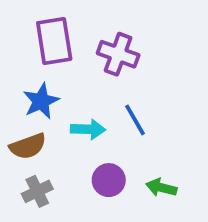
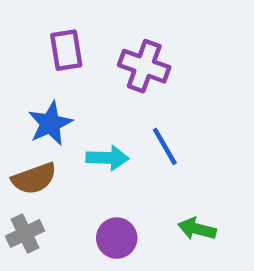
purple rectangle: (54, 41) -> (66, 50), size x0.7
purple circle: (109, 180) -> (117, 238), moved
gray cross: (37, 191) -> (25, 233), moved

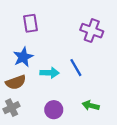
purple cross: (144, 66) -> (92, 31), moved

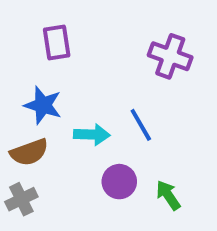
blue star: (23, 57) -> (43, 105), turned -30
green arrow: (91, 105) -> (168, 195), turned 42
purple circle: (54, 110) -> (119, 182), moved

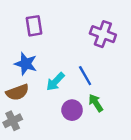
cyan arrow: (92, 135) -> (55, 82), turned 132
green arrow: (168, 195) -> (96, 103), moved

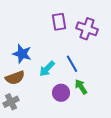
purple rectangle: (34, 26) -> (59, 22), moved

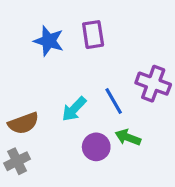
purple cross: (87, 29) -> (153, 84), moved
blue star: (22, 54) -> (49, 41), moved
green arrow: (81, 87) -> (128, 137), turned -35

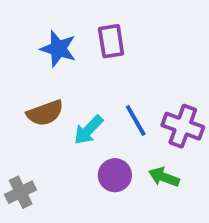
purple cross: (153, 84) -> (183, 126), moved
brown semicircle: (23, 123) -> (45, 113), moved
green arrow: (128, 137) -> (164, 177), moved

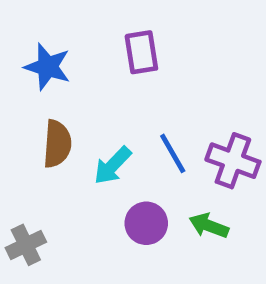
blue star: (58, 49) -> (48, 67), moved
brown semicircle: (45, 113) -> (57, 144), turned -66

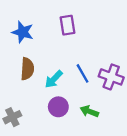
purple circle: (146, 223) -> (58, 107), moved
green arrow: (209, 226) -> (89, 111), moved

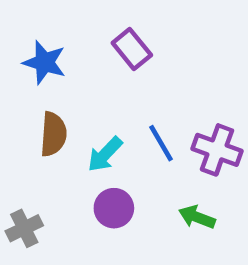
purple rectangle: (68, 25) -> (132, 49), turned -30
green arrow: (89, 111) -> (197, 217), moved

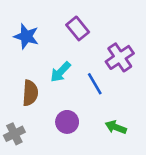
brown semicircle: (53, 134) -> (30, 93), moved
purple cross: (217, 150) -> (120, 57), moved, turned 36
cyan arrow: (105, 154) -> (60, 72), moved

